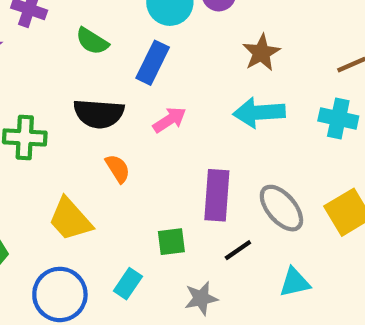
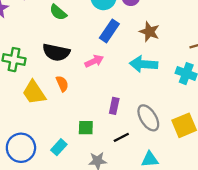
brown star: (261, 53) -> (149, 32), turned -30
blue rectangle: (153, 63) -> (109, 31), moved
purple rectangle: (217, 195) -> (114, 106), size x0.6
yellow trapezoid: (70, 219) -> (34, 92), moved

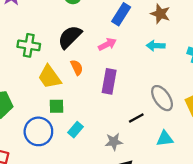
black semicircle: (56, 52) -> (70, 37), turned 125
cyan arrow: (143, 64) -> (156, 46), size x0.7
purple rectangle: (114, 106) -> (109, 81), moved, size x1.5
green square: (86, 128) -> (56, 106), moved

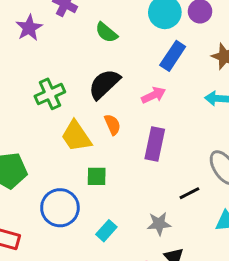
green cross: (29, 45) -> (50, 94), turned -35
green square: (56, 106) -> (97, 176), moved
cyan rectangle: (75, 130) -> (106, 231), moved

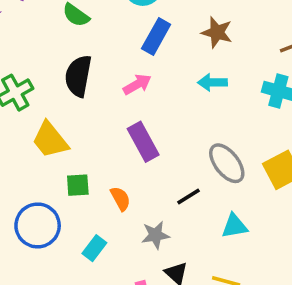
black semicircle: (104, 84) -> (78, 76), turned -32
orange semicircle: (112, 125) -> (120, 199), moved
purple rectangle: (155, 144) -> (143, 142), turned -36

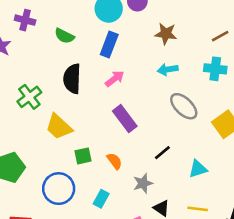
blue rectangle: (156, 36) -> (109, 45), moved
gray ellipse: (227, 163) -> (184, 106), moved

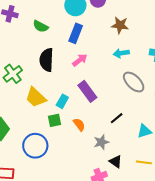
cyan rectangle: (101, 199) -> (62, 101), moved

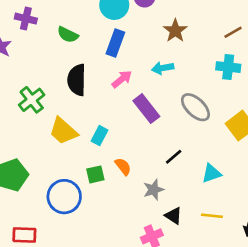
brown star: (120, 25) -> (175, 31), turned 30
cyan arrow: (121, 53) -> (163, 68), moved
purple rectangle: (87, 91) -> (146, 109), moved
green square: (54, 120) -> (95, 174), moved

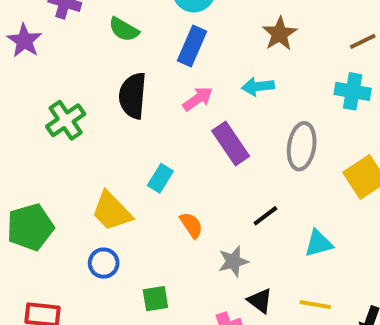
gray ellipse: (195, 107) -> (302, 146), turned 52
yellow trapezoid: (63, 131) -> (112, 211), moved
green square: (95, 174) -> (155, 299), moved
blue circle: (64, 197) -> (104, 263), size x0.6

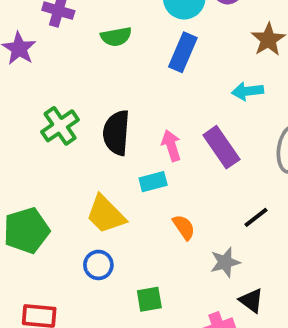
green semicircle: (124, 29) -> (116, 37), turned -40
black semicircle: (133, 96) -> (116, 133), moved
pink arrow: (198, 99) -> (171, 146), moved, turned -72
cyan rectangle: (160, 178) -> (153, 182), turned 44

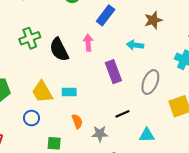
black semicircle: (116, 133) -> (59, 50), turned -45
pink arrow: (171, 146) -> (88, 43), moved
cyan rectangle: (153, 182) -> (69, 92), moved
orange semicircle: (184, 227) -> (77, 121), moved

